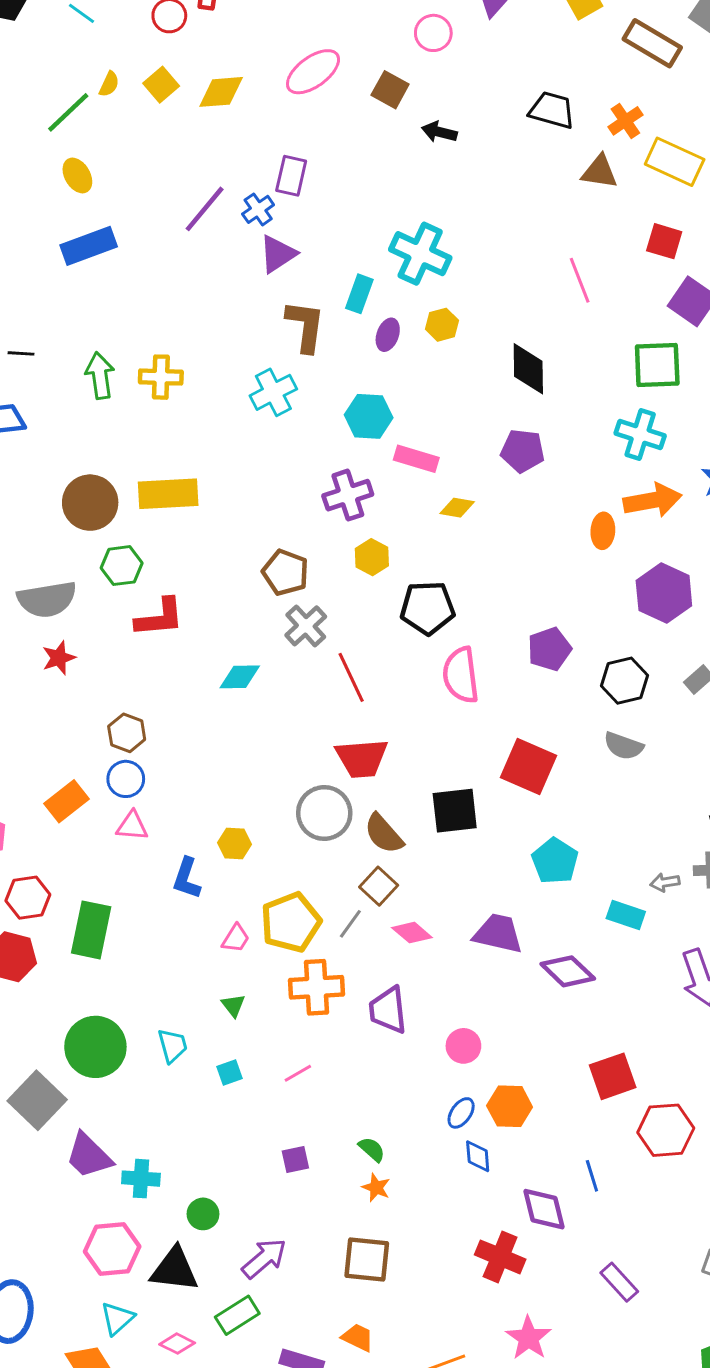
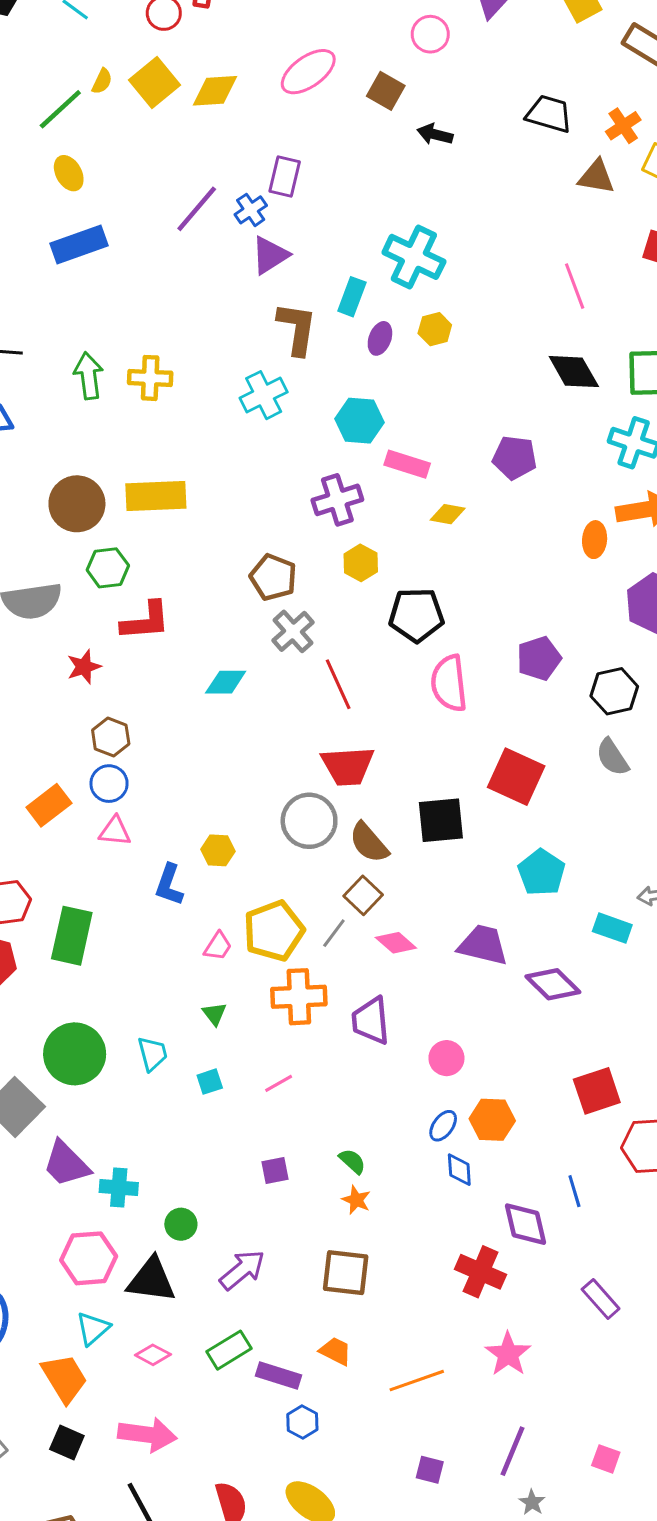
yellow square: (161, 85) -> (155, 83), size x1.4
black diamond: (528, 369) -> (574, 372), moved, turned -30
red star: (59, 658) -> (84, 667), moved
gray semicircle: (623, 746) -> (612, 757), turned 36
green rectangle: (237, 1315) -> (229, 1350), moved

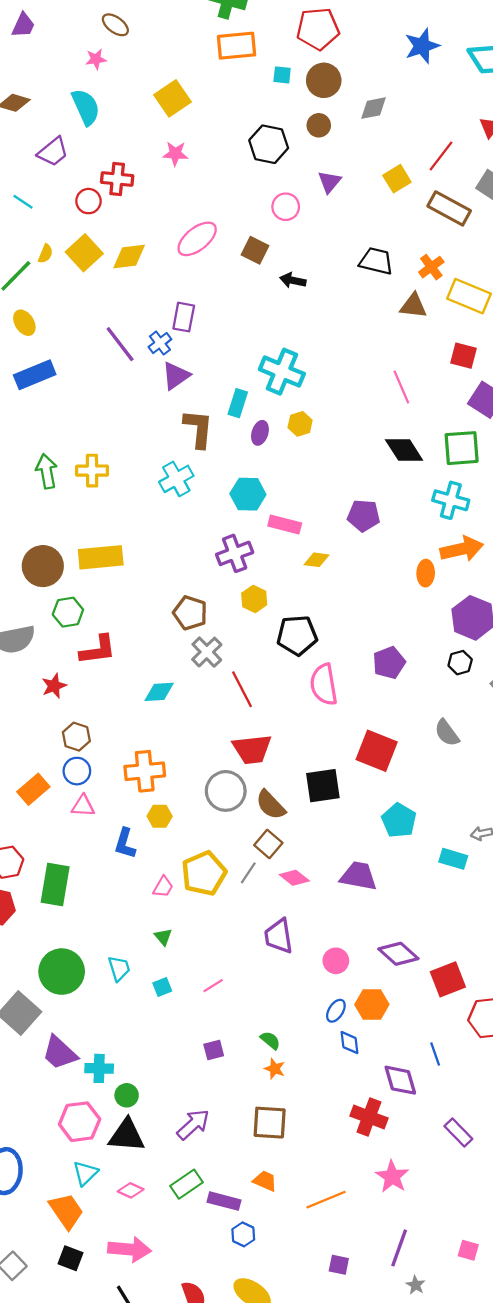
purple line: (197, 209) -> (120, 344), turned -75
black hexagon: (614, 691) -> (460, 663), moved, size x0.7
purple diamond: (553, 984) -> (398, 954), moved
orange cross: (299, 997) -> (145, 771), moved
green circle: (181, 1224) -> (127, 1095), moved

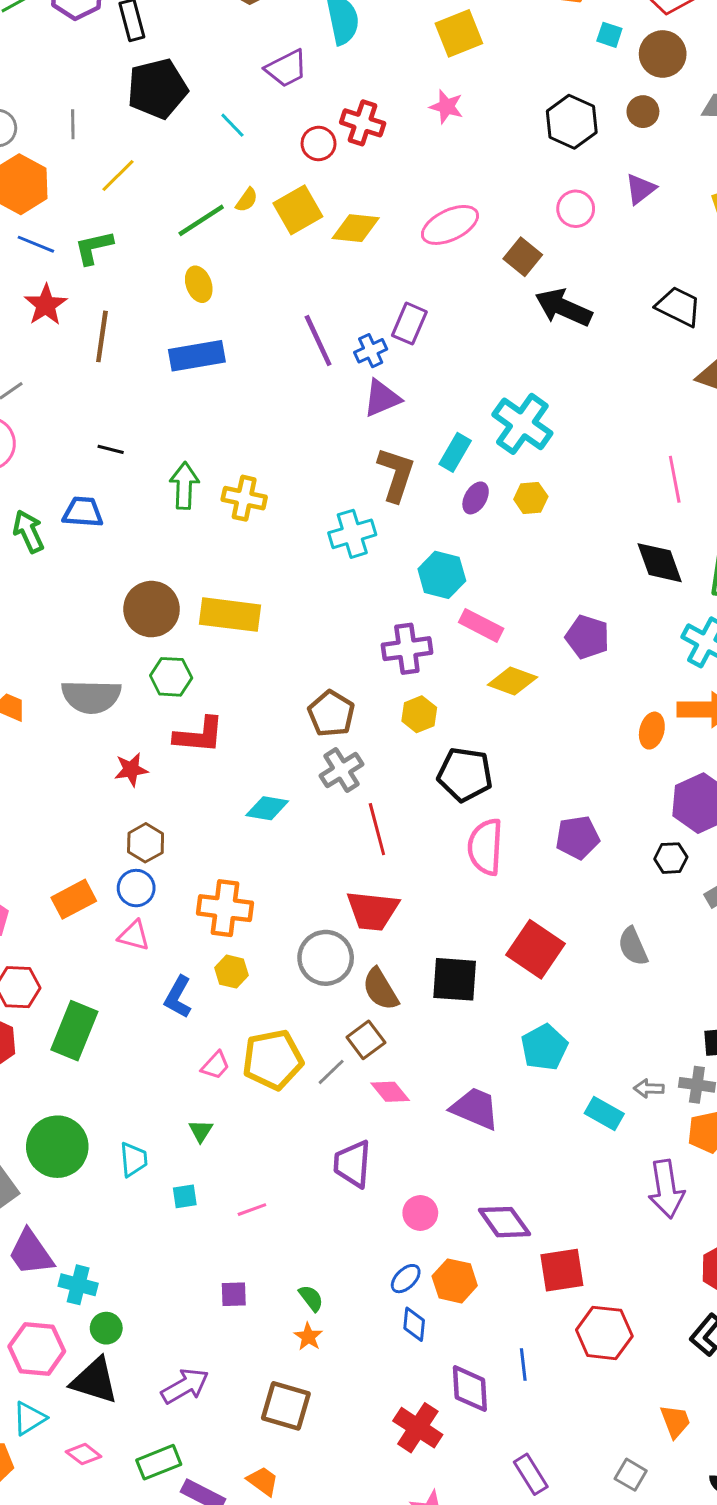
black arrow: (293, 280) -> (563, 307), size x1.6
yellow diamond: (316, 560) -> (512, 681), size x1.4

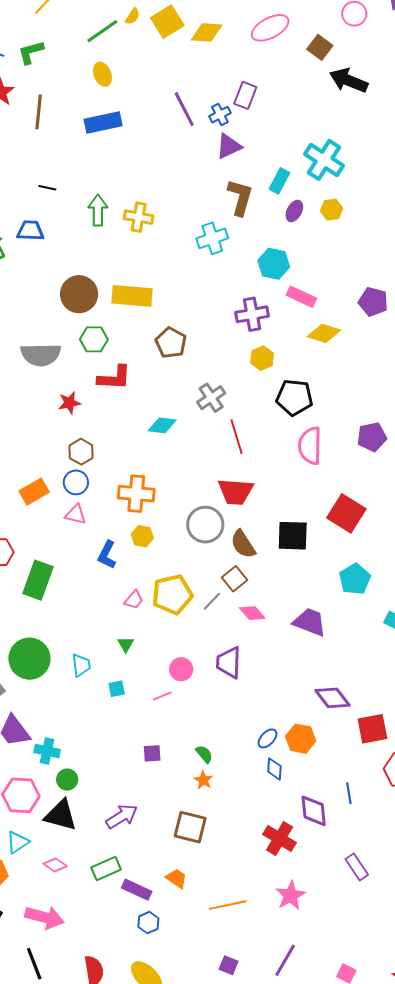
brown pentagon: (331, 714) -> (171, 343), moved
pink circle: (420, 1213) -> (181, 669), moved

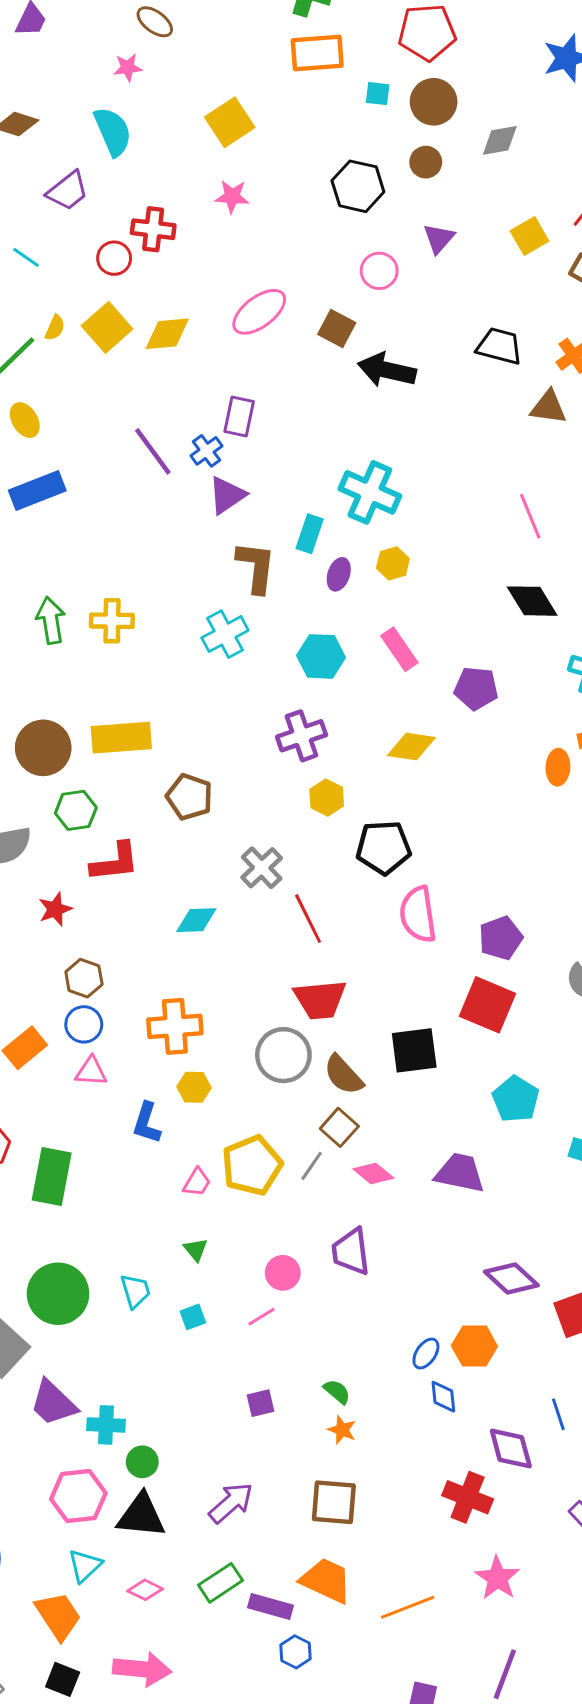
pink rectangle: (301, 297) -> (399, 649), moved, turned 40
purple pentagon: (372, 437) -> (501, 938), moved
orange trapezoid: (177, 878) -> (326, 1580), size x1.6

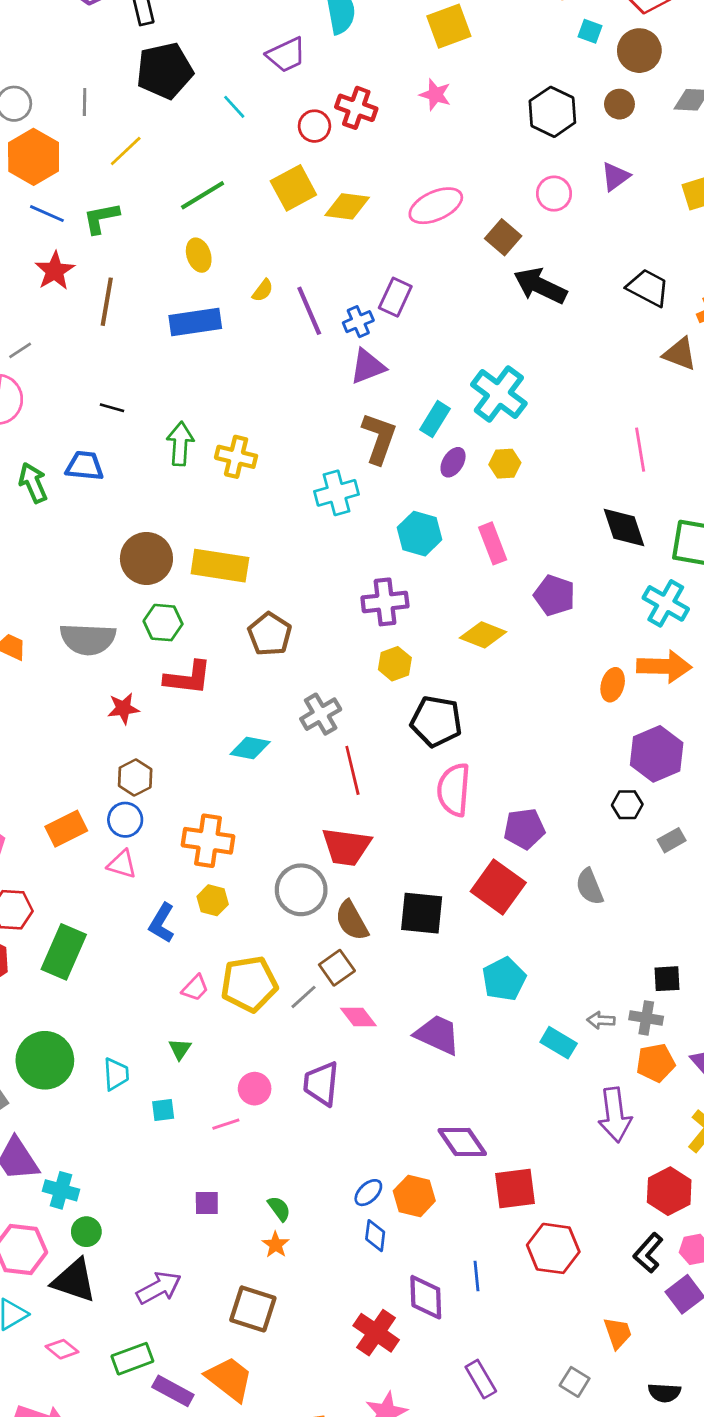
yellow semicircle: (55, 328) -> (263, 290), moved

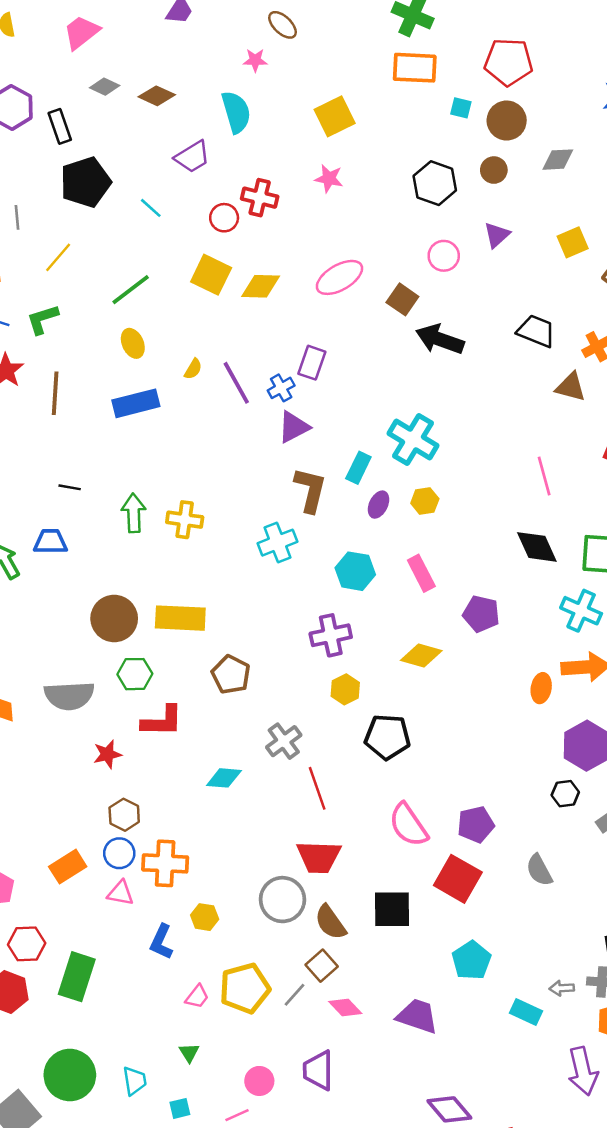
yellow square: (293, 188) -> (211, 275), turned -30
pink semicircle: (454, 790) -> (408, 825), moved, turned -33
orange cross: (208, 841) -> (165, 863), moved

